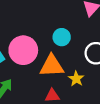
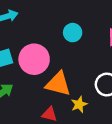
cyan circle: (62, 37) -> (73, 33), moved

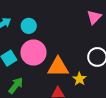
cyan circle: (73, 33) -> (29, 26), moved

